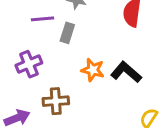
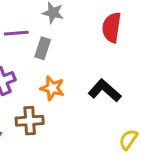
orange star: (93, 70) -> (52, 88), moved

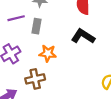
black L-shape: (105, 91) -> (83, 36), moved

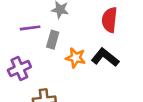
orange star: (48, 53) -> (76, 58), moved

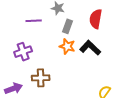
gray rectangle: (53, 40) -> (68, 26), moved

